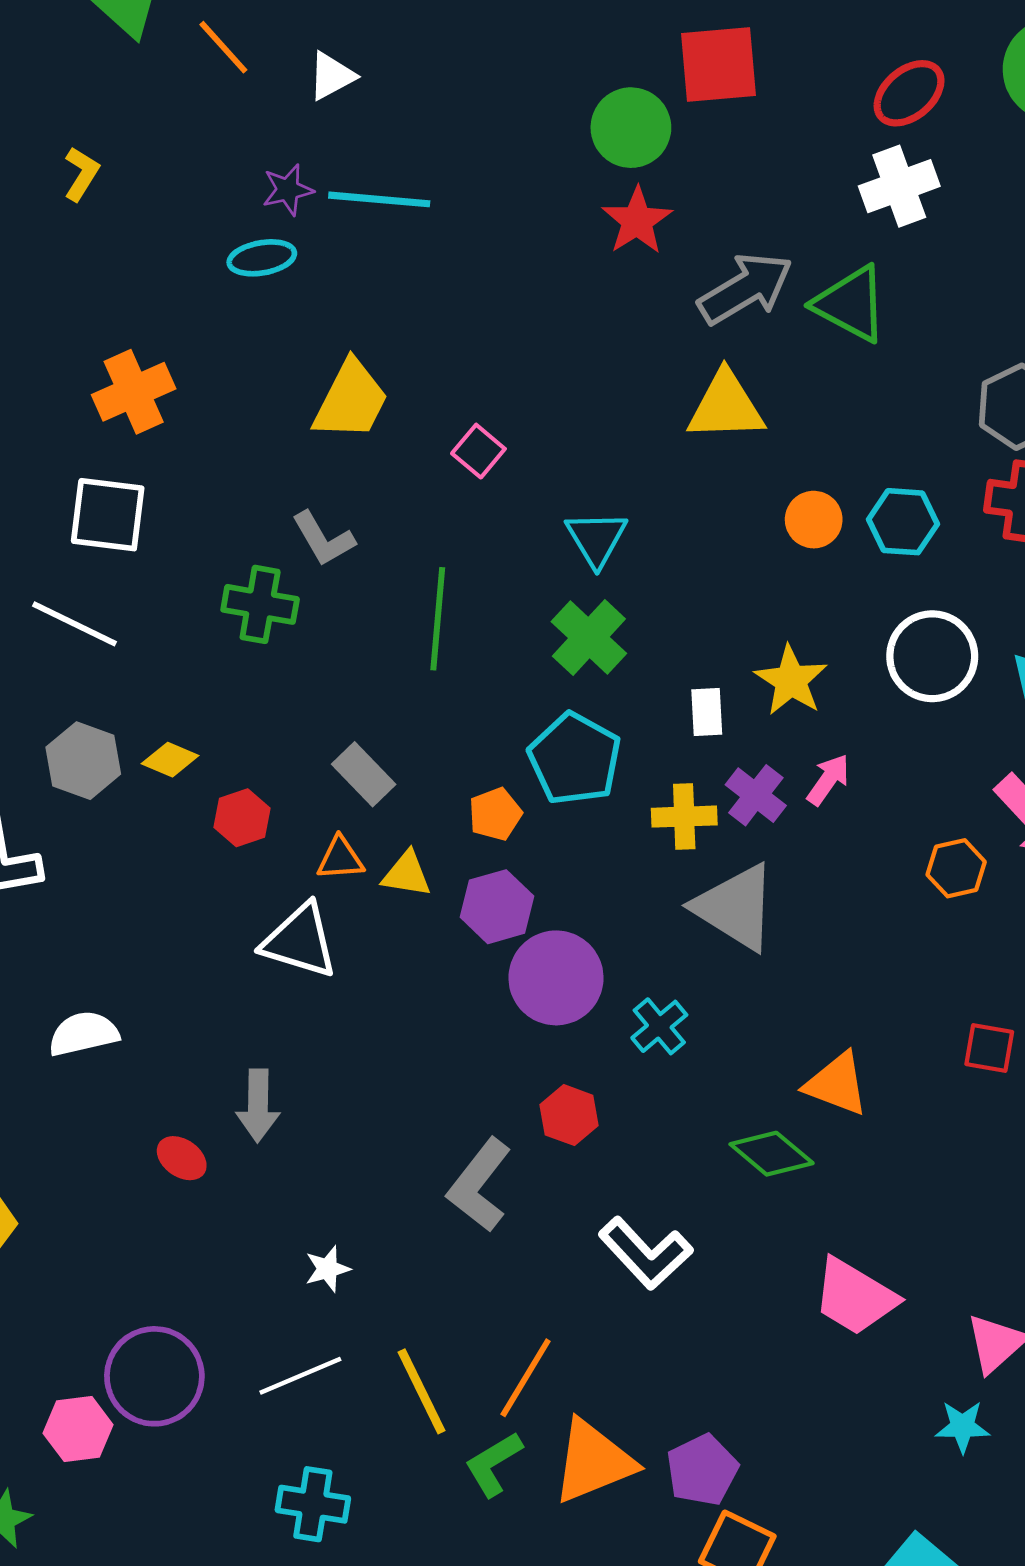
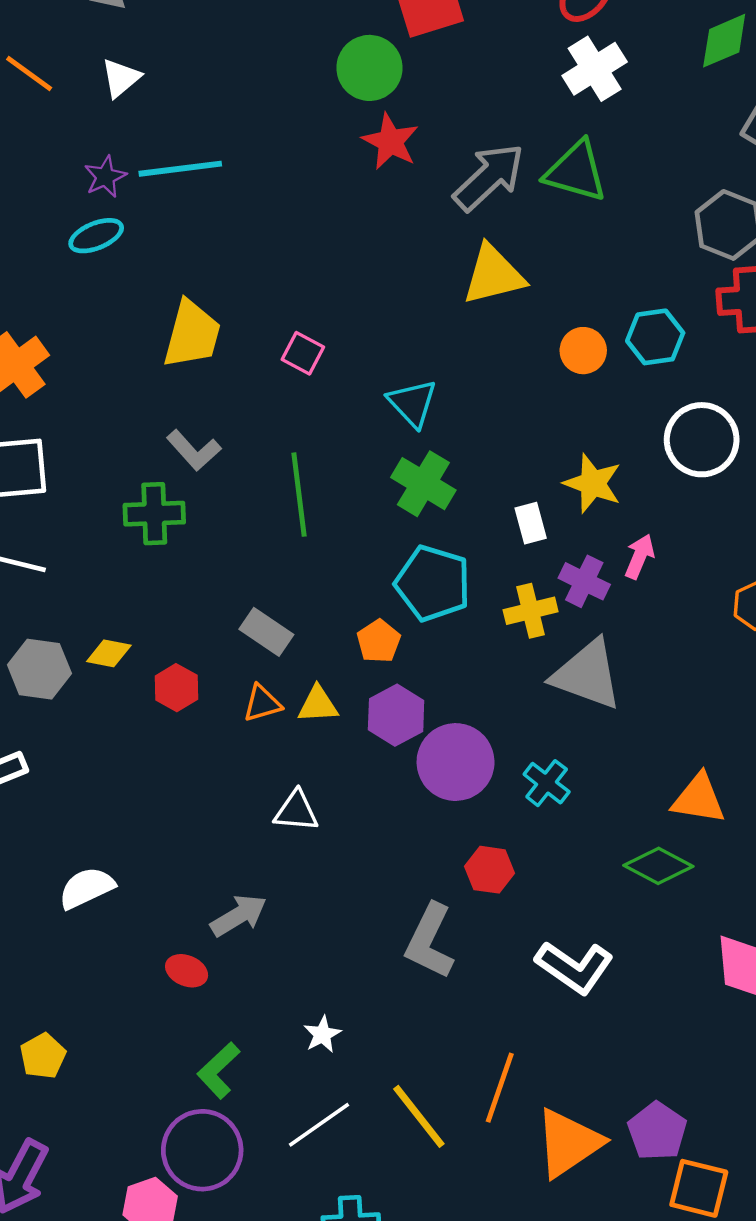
white triangle: (300, 941) -> (296, 811), moved, size x0.7
gray arrow: (258, 1105) -> (239, 915), turned -110
green L-shape: (493, 1464) -> (219, 1070), moved

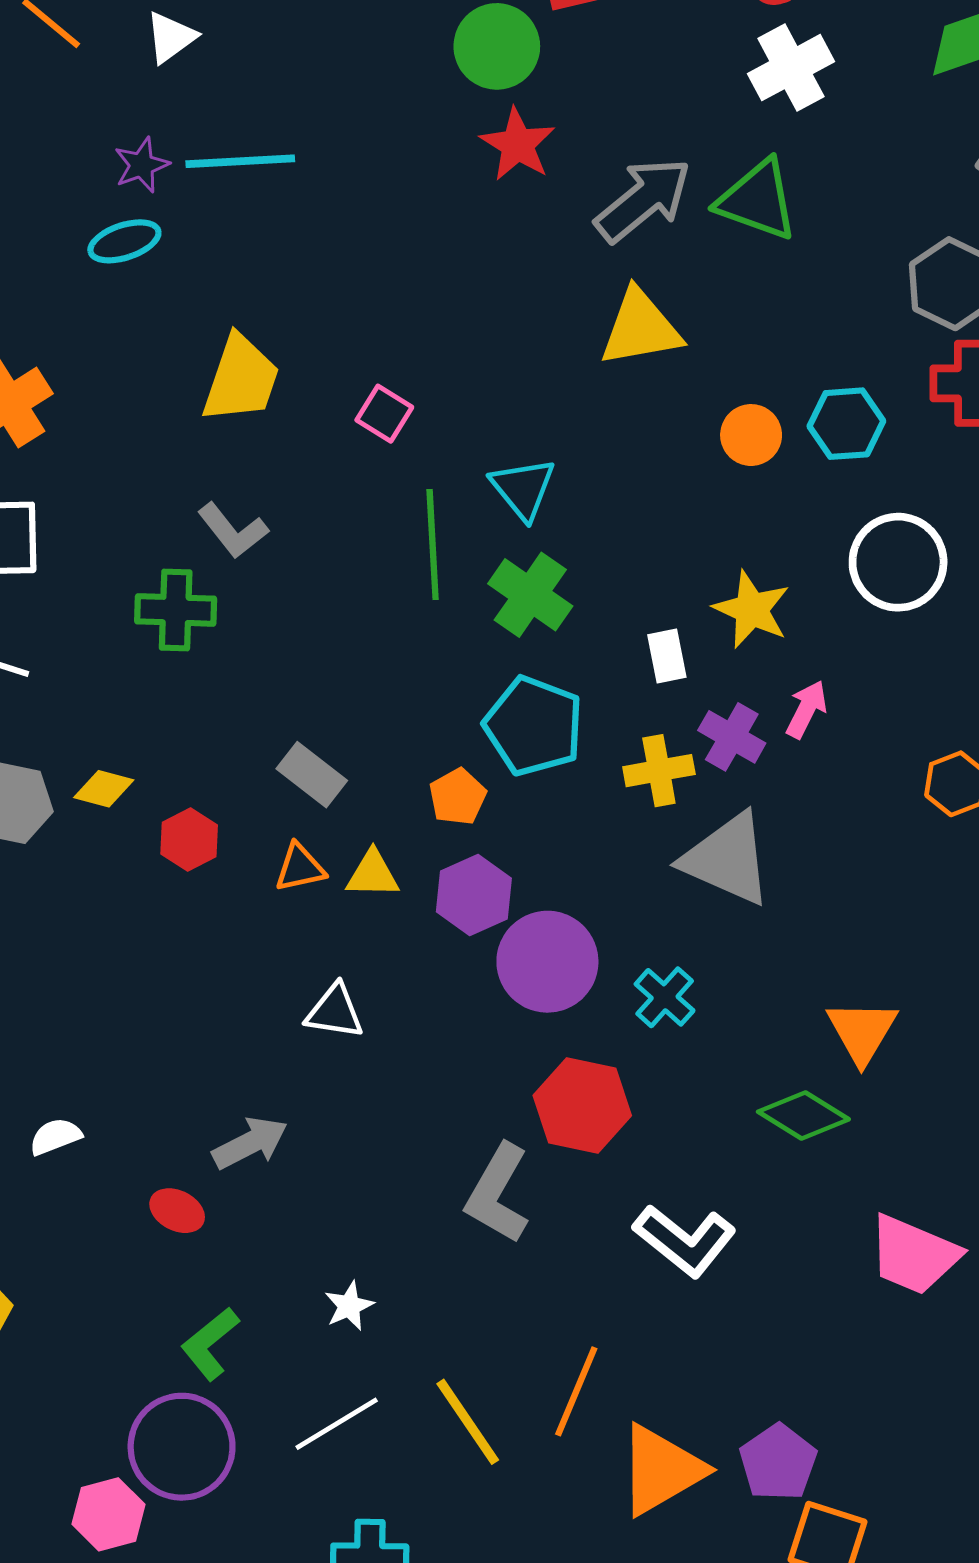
green line: (299, 495) -> (433, 545), moved
orange triangle: (699, 799) -> (862, 1031), turned 48
red hexagon: (490, 870) -> (582, 1105), size x1.5
white semicircle: (87, 888) -> (55, 1137), moved, size x0.7

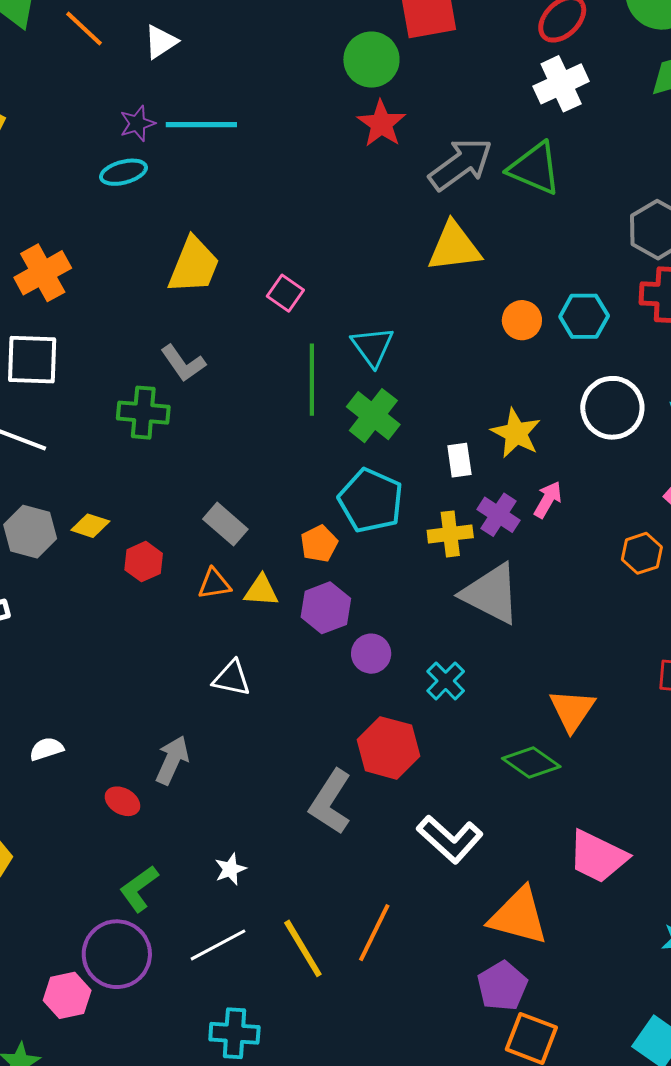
purple circle: (547, 962) -> (371, 654), size x0.6
gray arrow: (250, 1143) -> (172, 760), turned -42
orange triangle: (661, 1470) -> (519, 916), moved, turned 42

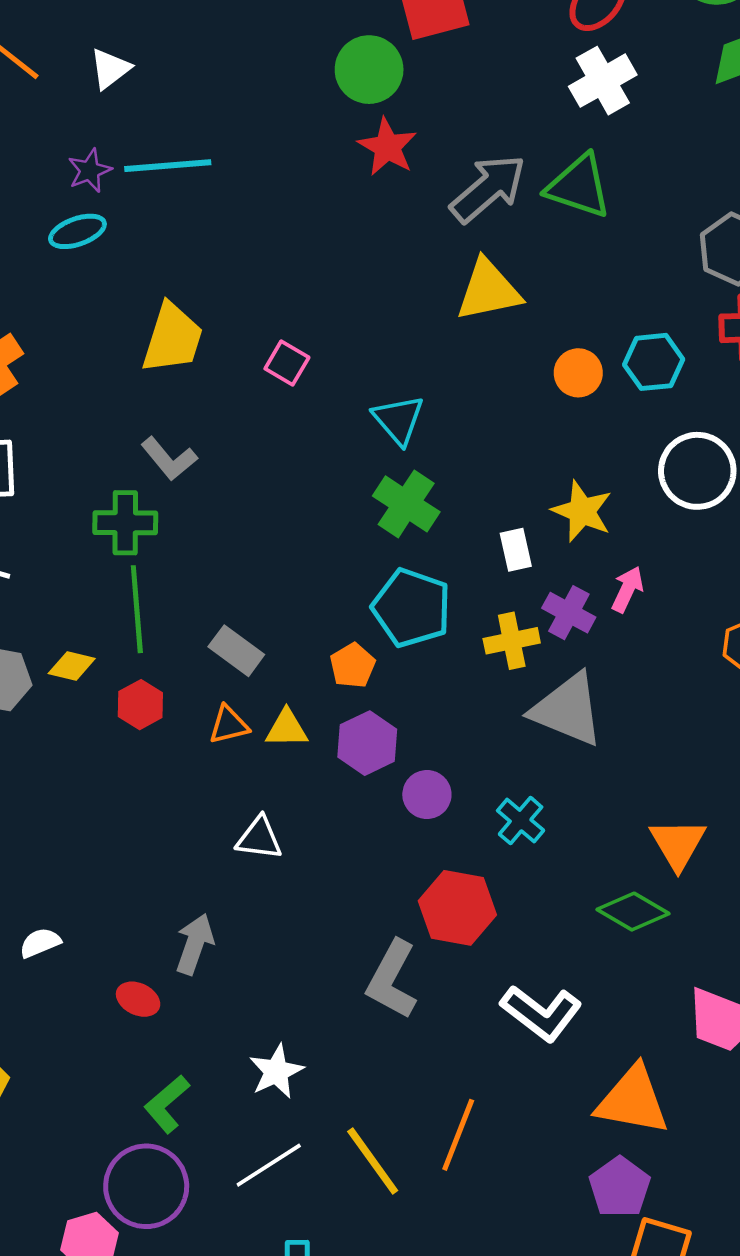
green line: (312, 380) -> (137, 609), moved
white star: (230, 869) -> (276, 1071), size x1.4

